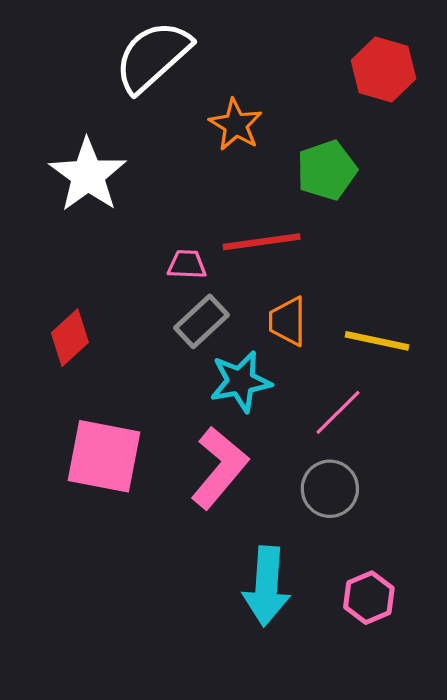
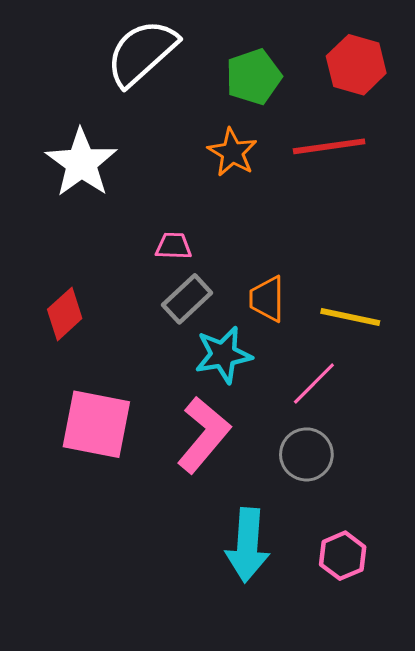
orange star: (236, 125) -> (232, 152), moved
green pentagon: (327, 170) -> (254, 77), moved
red line: (262, 242) -> (329, 146), moved

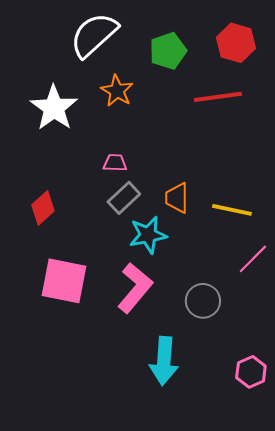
orange star: (232, 152) -> (117, 91), moved
pink line: (314, 383) -> (253, 259), moved
pink hexagon: (343, 556) -> (251, 372), moved

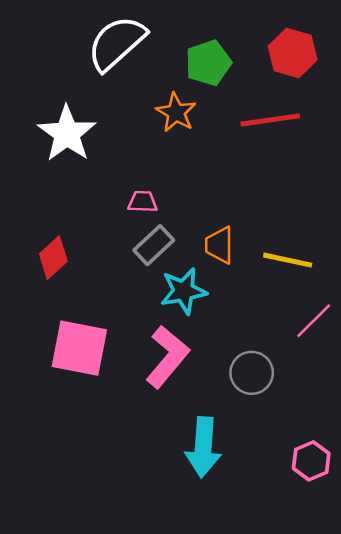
orange star: (117, 91) -> (176, 112), moved

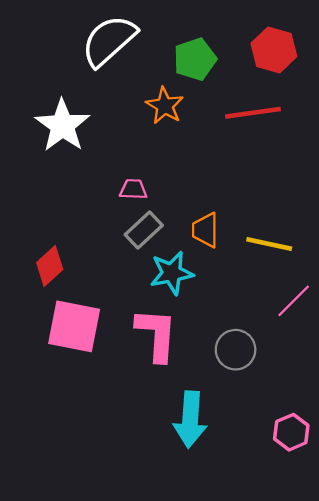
red diamond: (53, 258) -> (50, 266), moved
pink L-shape: (167, 357) -> (157, 335), turned -36

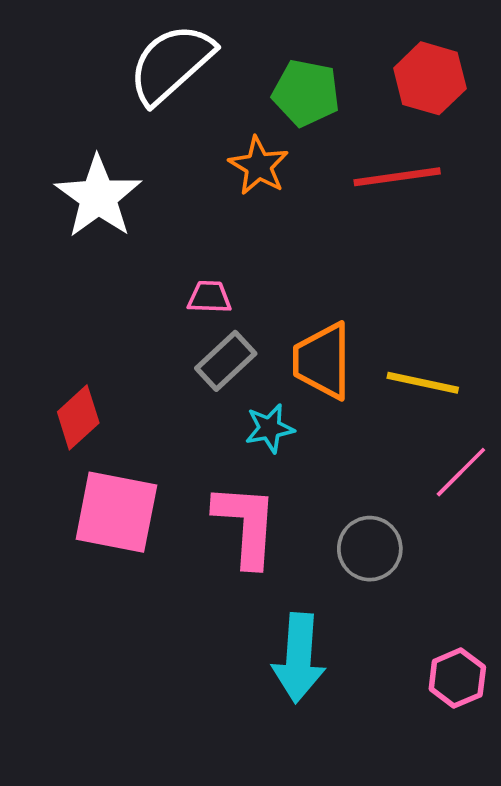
green pentagon: (195, 59) -> (306, 93), turned 30
orange trapezoid: (205, 230) -> (322, 361), size x1.4
cyan star: (172, 273) -> (270, 428), size x0.7

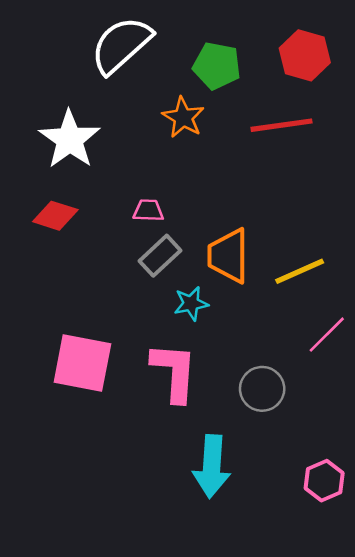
yellow line: (423, 383) -> (300, 271), turned -36
red diamond: (78, 417) -> (55, 216), moved, turned 60

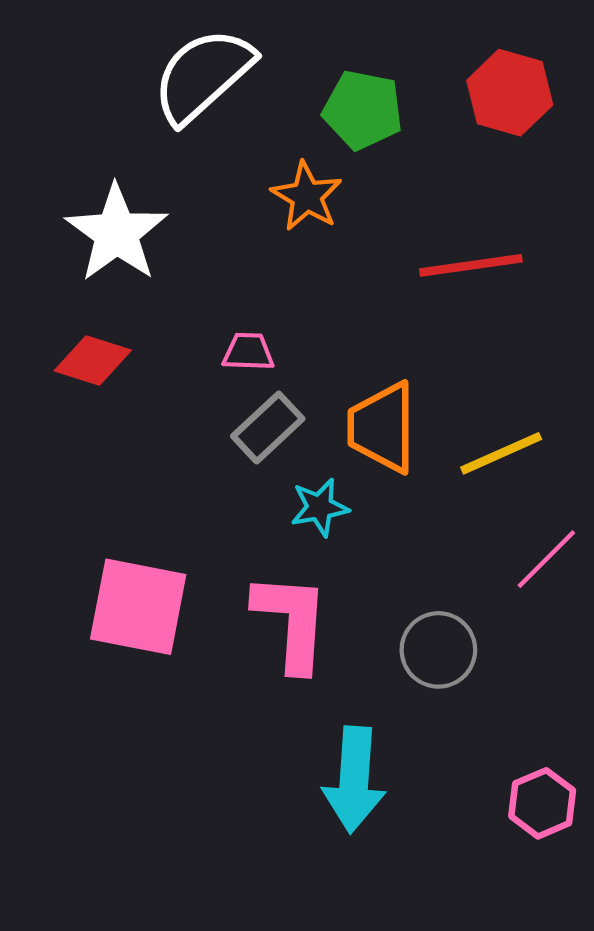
red line: (282, 125) -> (471, 265), moved

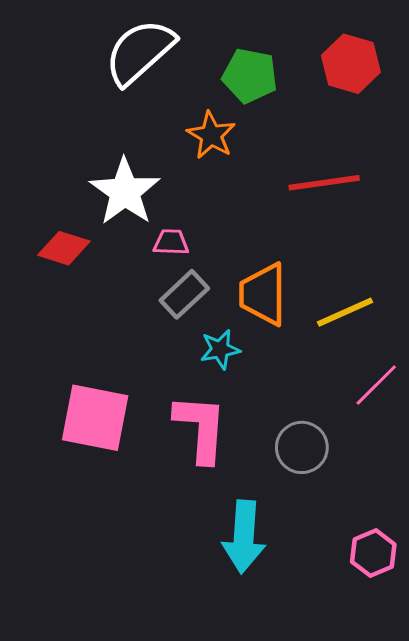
white star: (117, 233) -> (125, 192), moved

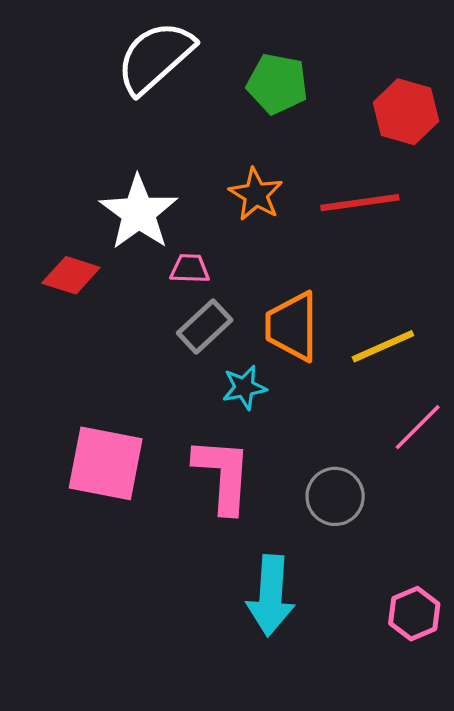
red hexagon: (351, 64) -> (406, 112), moved
orange star: (211, 135) -> (256, 194), moved

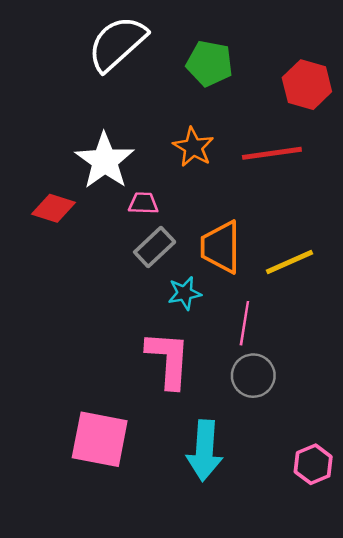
pink line: (418, 427) -> (244, 323), moved, turned -36
pink square: (106, 463) -> (100, 439), moved

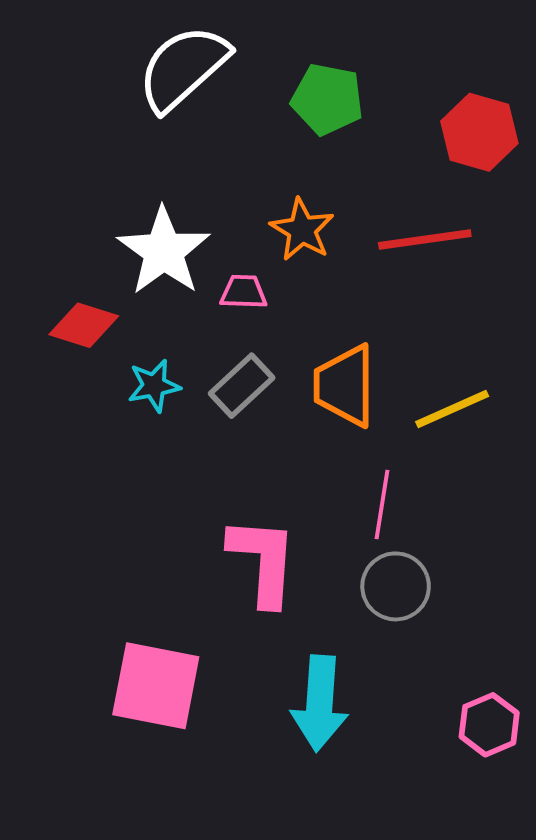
pink trapezoid: (143, 203) -> (244, 292), moved
cyan star: (185, 293) -> (154, 386), moved

